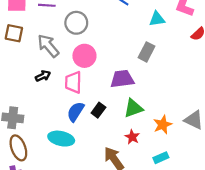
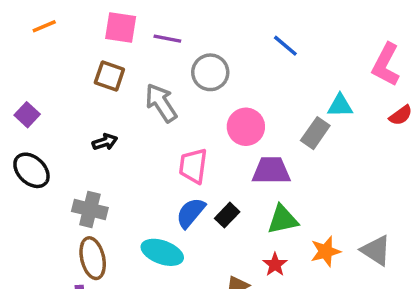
cyan triangle: (157, 19) -> (340, 106), moved
pink circle: (84, 56) -> (246, 127), moved
black arrow: (43, 76) -> (105, 142), moved

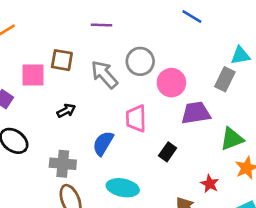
pink square: (121, 27) -> (33, 75), moved
gray circle: (210, 72) -> (140, 61), moved
blue semicircle: (191, 213) -> (103, 143), moved
green triangle: (283, 219) -> (232, 139), moved

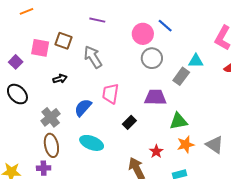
gray circle: (140, 61) -> (152, 58), moved
pink circle: (171, 83) -> (143, 34), moved
gray cross: (63, 164) -> (51, 117), turned 36

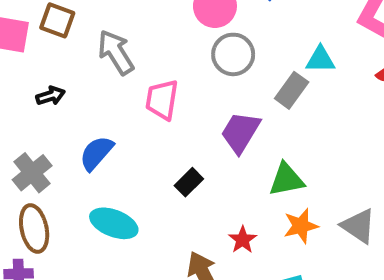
pink trapezoid: (110, 94) -> (162, 100), moved
purple trapezoid: (155, 97) -> (240, 132), turned -60

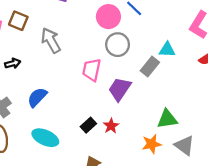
pink trapezoid: (162, 100) -> (92, 70), moved
green triangle: (286, 180) -> (167, 119), moved
black rectangle: (189, 182) -> (88, 125), moved
red star: (243, 240) -> (111, 126), moved

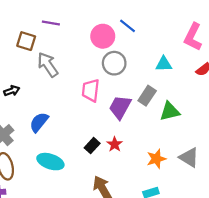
brown square: (18, 21) -> (26, 41), moved
gray rectangle: (150, 67) -> (147, 96), moved
green triangle: (167, 119) -> (170, 111), moved

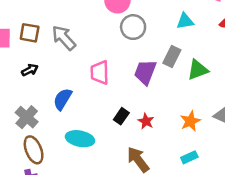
brown square: (26, 41) -> (30, 33), moved
pink trapezoid: (91, 90) -> (100, 72), moved
red star: (115, 144) -> (146, 121), moved

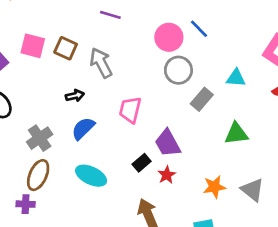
gray rectangle: (172, 57) -> (202, 99), moved
black arrow: (30, 70) -> (75, 96), moved
purple trapezoid: (145, 72) -> (168, 143), moved, turned -64
brown ellipse: (34, 150) -> (38, 175), turned 32

